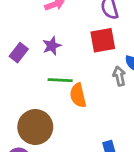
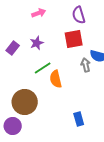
green line: (60, 80) -> (43, 68), turned -36

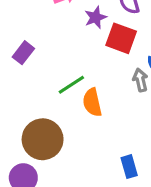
red square: (74, 39) -> (121, 38), turned 30
purple star: (37, 43) -> (95, 17), moved

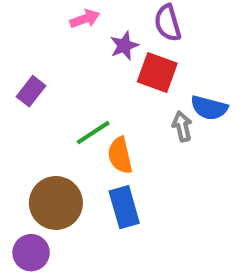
blue rectangle: (129, 167) -> (124, 207), moved, size x1.4

